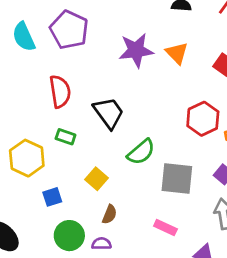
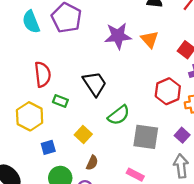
red semicircle: (60, 91) -> (43, 74), moved

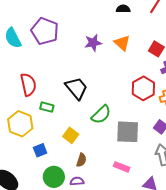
purple star: (118, 36) -> (93, 43), size x0.7

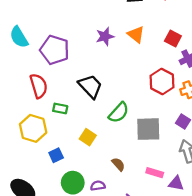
purple pentagon: (45, 31) -> (55, 50), moved
brown semicircle: (81, 160) -> (118, 164), moved, turned -56
pink rectangle: (122, 167) -> (155, 173), moved

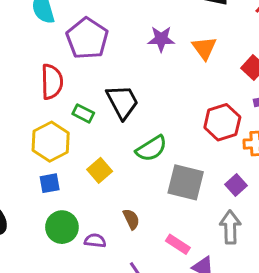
green rectangle: (60, 109) -> (83, 113), moved
yellow hexagon: (33, 128) -> (51, 142), moved

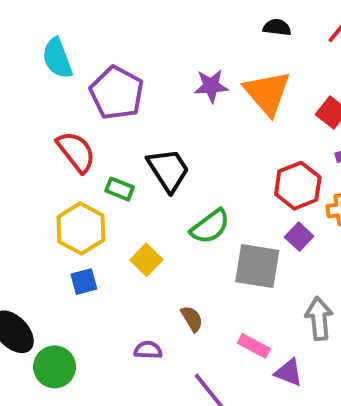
orange triangle: (204, 48) -> (267, 93), size x1.5
red semicircle: (52, 82) -> (76, 152), turned -32
purple square: (236, 185) -> (299, 237), moved
green circle: (62, 227) -> (55, 367), moved

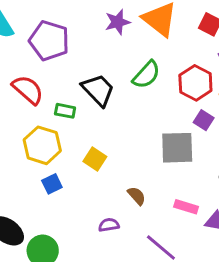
green semicircle: (210, 227) -> (146, 75), moved

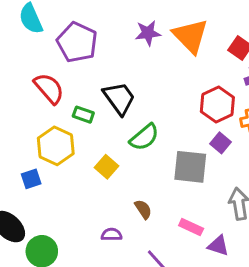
green semicircle: (146, 75) -> (144, 137), moved
blue square: (52, 184) -> (31, 179), moved

